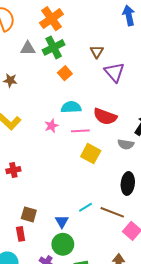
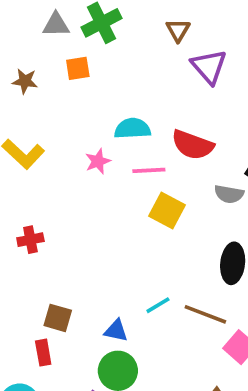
orange square: (65, 73) -> (78, 68), moved, turned 32
blue triangle: (62, 222) -> (116, 331), turned -48

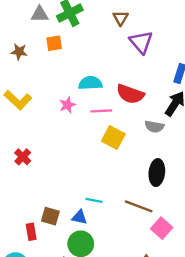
red cross: (30, 240) -> (23, 157), turned -35
cyan line: (158, 305) -> (94, 200), moved, turned 42
brown square: (58, 318) -> (50, 216), moved

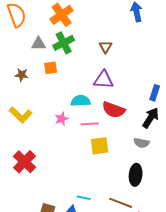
purple triangle: (141, 42) -> (104, 80), moved, turned -45
gray semicircle: (154, 127) -> (142, 143), moved
yellow square: (113, 137) -> (100, 146), turned -36
red cross: (23, 157) -> (25, 162), size x1.6

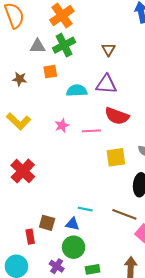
cyan semicircle: (81, 101) -> (77, 91), moved
yellow square: (100, 146) -> (116, 157), moved

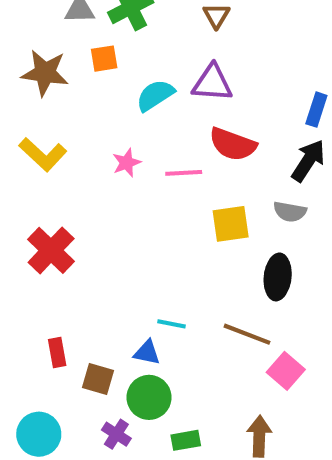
brown star: (20, 79) -> (45, 73), size x1.6
cyan semicircle: (77, 91) -> (155, 95), turned -30
brown square: (47, 223) -> (98, 379), moved
red rectangle: (30, 237) -> (57, 353), moved

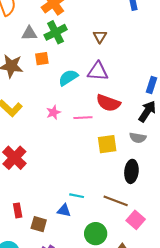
green circle: (149, 397) -> (96, 234), moved

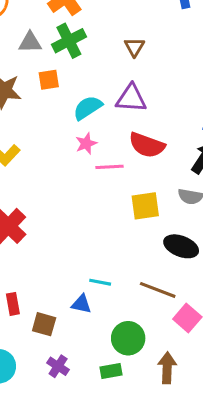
pink star: (53, 112) -> (86, 144), moved
black ellipse: (131, 171) -> (181, 246), turned -75

